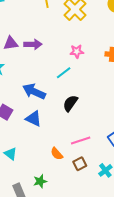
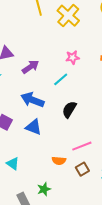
purple arrow: (33, 44) -> (30, 67), moved, turned -30
orange semicircle: (57, 154) -> (59, 161), turned -40

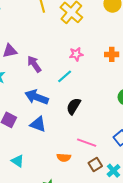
purple arrow: (30, 67) -> (34, 64), turned -90
pink line: (82, 146) -> (87, 143), turned 42
brown square: (82, 169) -> (95, 165), moved

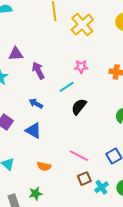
blue arrow: (37, 97) -> (36, 103), size x0.6
black semicircle: (74, 106) -> (79, 107), moved
orange semicircle: (64, 158) -> (44, 166), moved

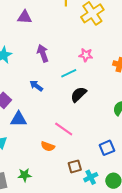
purple triangle: (16, 54) -> (25, 17), moved
blue triangle: (33, 131) -> (19, 119), moved, turned -36
pink line: (79, 156) -> (64, 129), moved
orange semicircle: (44, 166) -> (48, 146), moved

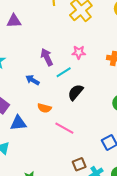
purple arrow: (43, 53) -> (47, 57), moved
blue arrow: (36, 86) -> (33, 80), moved
orange semicircle: (48, 146) -> (44, 108), moved

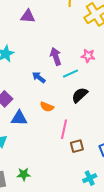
pink line: (64, 128) -> (64, 129), turned 66
brown square: (79, 164) -> (77, 146), moved

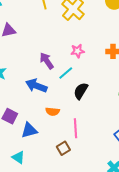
blue arrow: (39, 77) -> (36, 86), size x1.5
brown square: (77, 146) -> (63, 148), moved

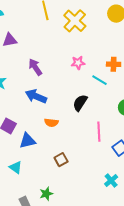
purple arrow: (47, 61) -> (35, 67), moved
cyan line: (66, 73) -> (99, 80), moved, turned 70
pink line: (75, 128) -> (99, 132), moved

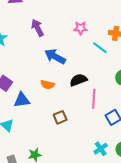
blue arrow: (36, 96) -> (55, 56), moved
black semicircle: (80, 103) -> (78, 80), moved, turned 30
brown square: (61, 160) -> (60, 117), moved

